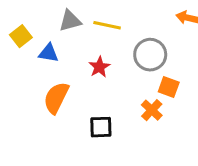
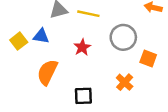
yellow square: (21, 36) -> (19, 41), moved
orange square: (169, 87) -> (148, 59), moved

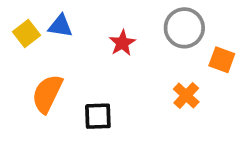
orange semicircle: (47, 72) -> (47, 94), moved
black square: (83, 96) -> (98, 116), moved

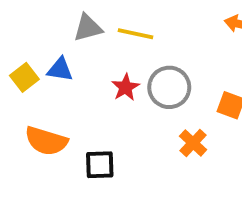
gray circle: (184, 28) -> (169, 87), moved
orange semicircle: (47, 94) -> (46, 141), turned -99

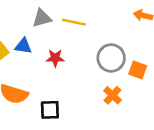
red star: (126, 87) -> (55, 58), moved, turned 30
gray circle: (169, 87) -> (111, 58), moved

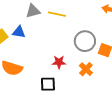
red star: (55, 58) -> (59, 62), moved
black square: (50, 110) -> (48, 84), moved

